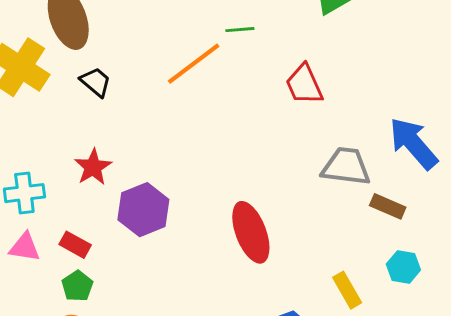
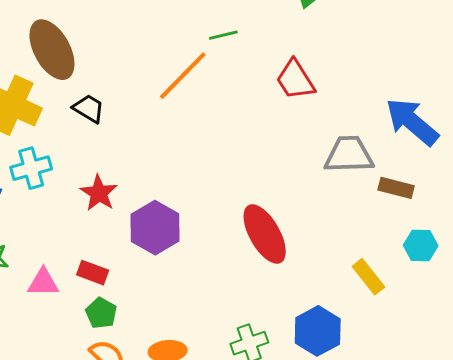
cyan cross: (24, 193) -> (31, 168), moved

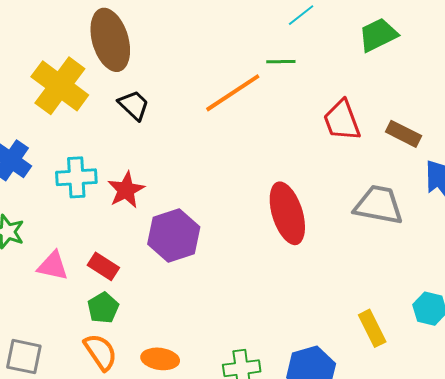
cyan cross: (31, 168) -> (76, 177), moved
brown rectangle: (396, 188) -> (404, 134), moved
red ellipse: (265, 234) -> (287, 213), moved

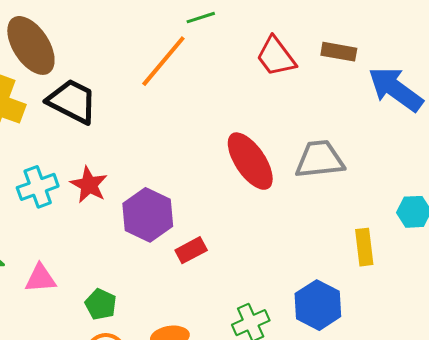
black trapezoid: (134, 105) -> (72, 101), size x1.6
gray trapezoid: (379, 205) -> (320, 159), moved
red rectangle: (103, 266) -> (191, 250), moved, turned -44
yellow rectangle: (372, 328) -> (364, 247), turned 36

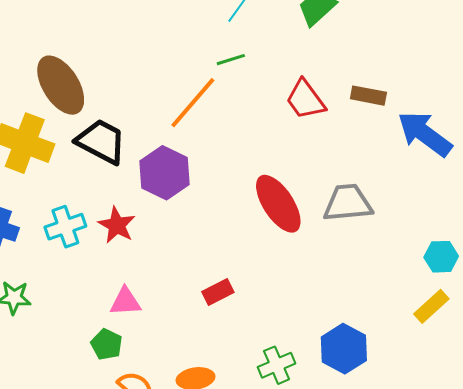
purple hexagon: (148, 215) -> (165, 173), moved
yellow rectangle: (364, 247) -> (431, 306), moved, turned 54
pink triangle: (40, 278) -> (125, 302), moved
green pentagon: (101, 304) -> (107, 344), moved

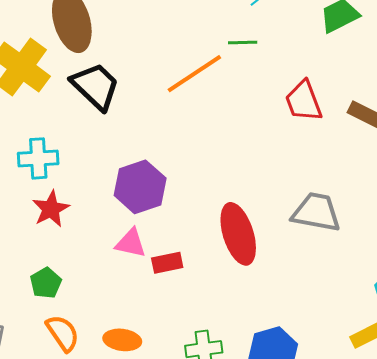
purple hexagon: (165, 173) -> (140, 187), moved
red ellipse: (278, 204) -> (238, 234), moved
red star: (117, 225) -> (51, 209), moved
pink triangle: (125, 302) -> (131, 243), moved

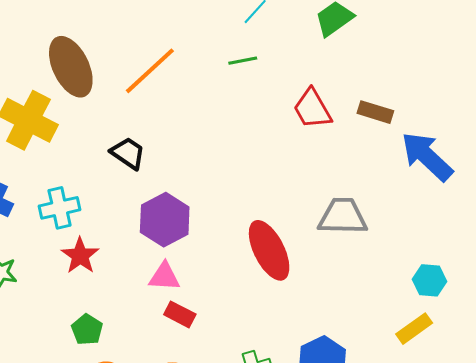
orange line: (194, 74) -> (150, 71), moved
black trapezoid: (95, 86) -> (128, 153), moved, size x0.7
red rectangle: (167, 263) -> (180, 314), moved, turned 48

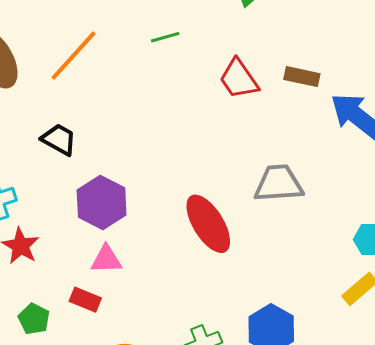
red rectangle: (180, 314) -> (85, 300), moved

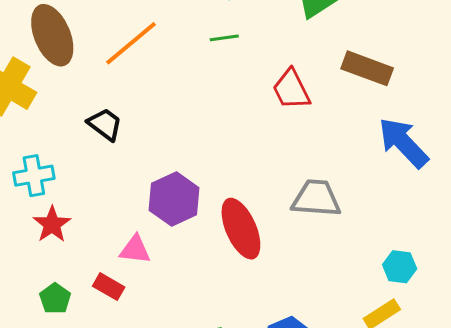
brown rectangle: (302, 77) -> (367, 68), moved, size x1.4
purple hexagon: (102, 202) -> (174, 199), moved

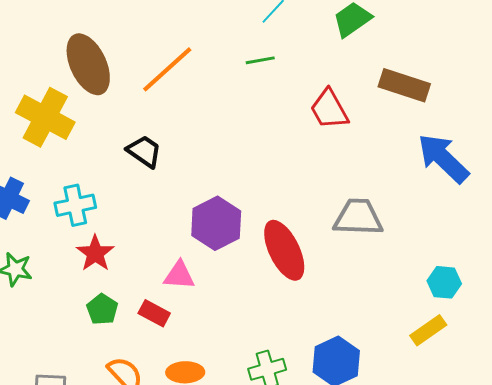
green pentagon: (55, 299) -> (102, 309), moved

